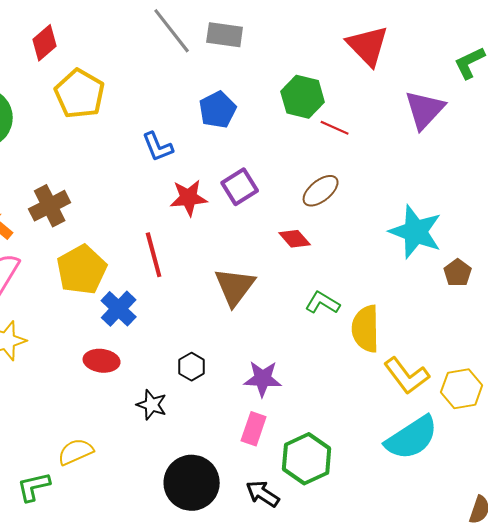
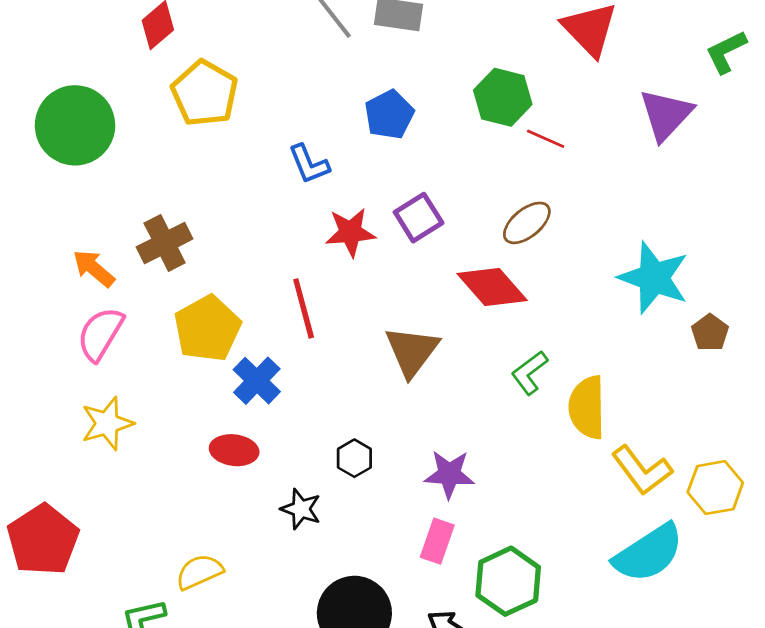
red diamond: (295, 239) -> (492, 287), size x1.6
green L-shape: (323, 303) -> (530, 373), turned -68

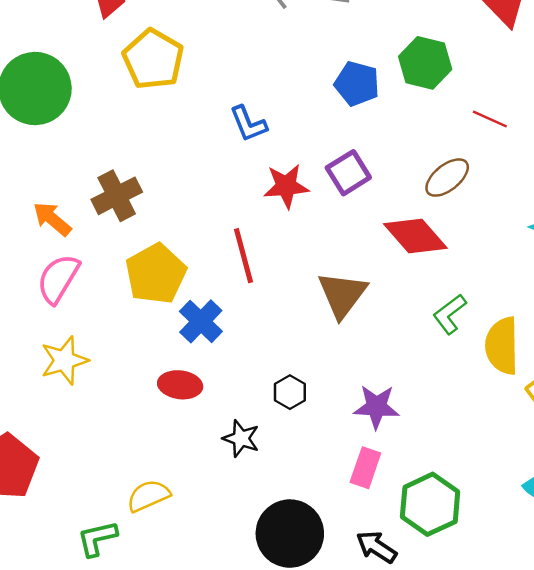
blue pentagon: (389, 115) -> (357, 84), moved, turned -30
red line: (546, 139) -> (490, 119), moved

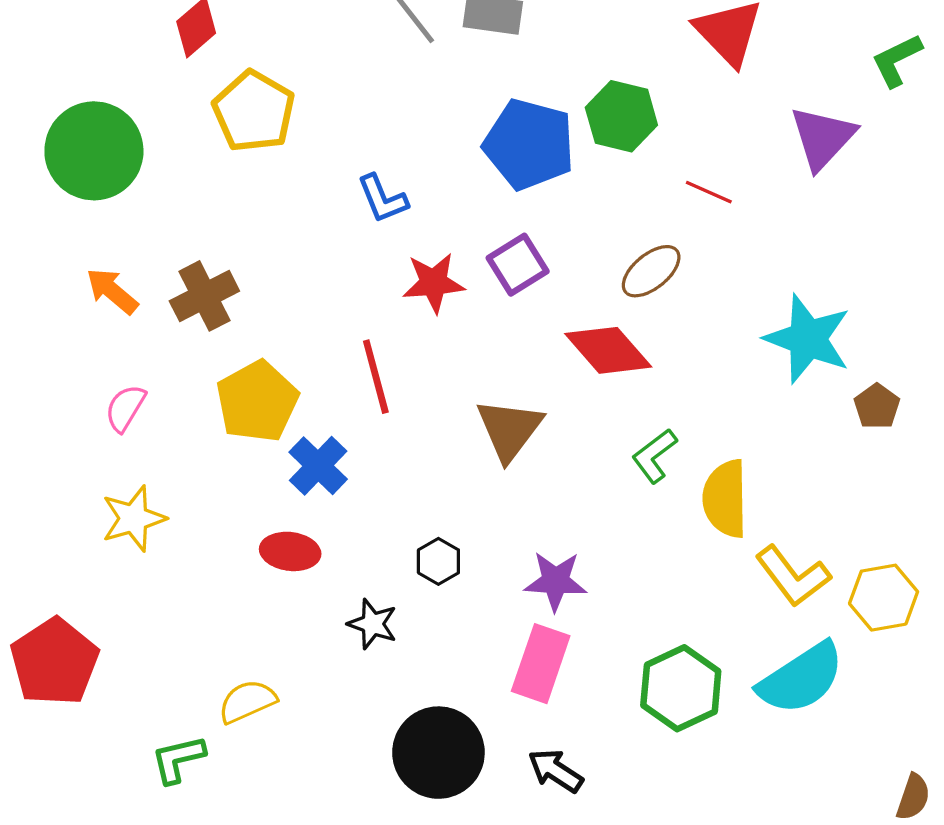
blue pentagon: (357, 84) -> (529, 144), size x1.5
orange arrow: (52, 219) -> (112, 291), moved
pink semicircle: (58, 279) -> (125, 408), size x0.7
pink rectangle: (365, 468) -> (541, 664), size x1.4
green hexagon: (430, 504) -> (681, 688), moved

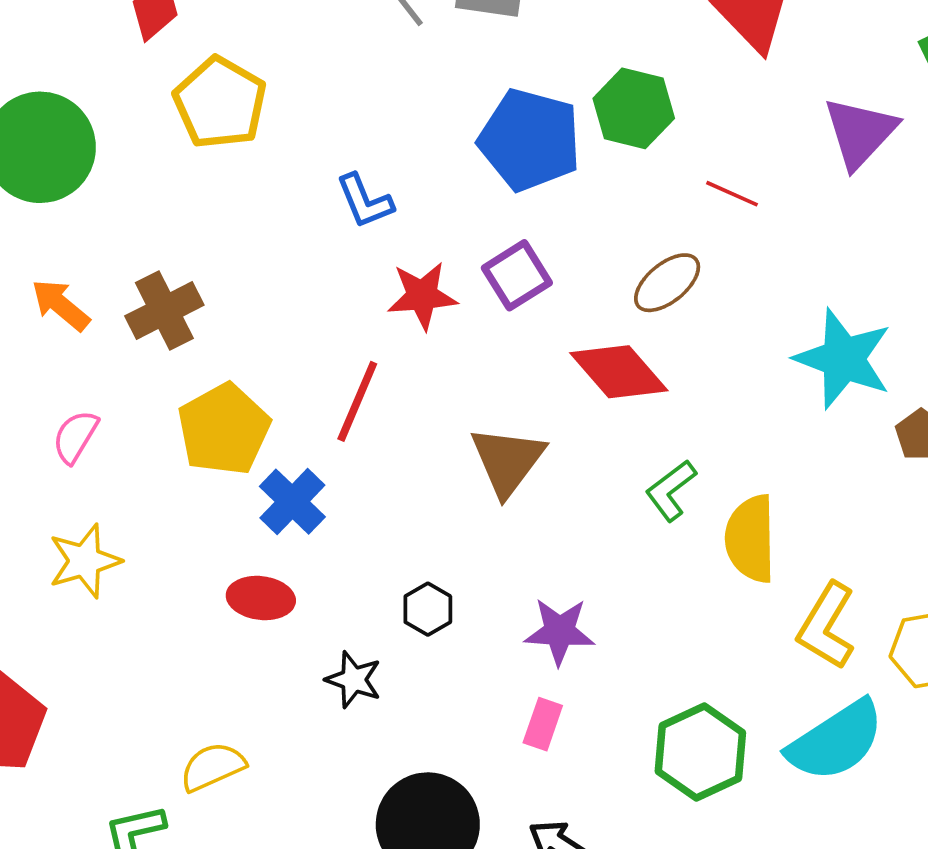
red line: (376, 377) -> (357, 401), turned 38
yellow L-shape: (793, 576) -> (827, 626), turned 68
pink rectangle: (541, 664) -> (543, 724), size x0.6

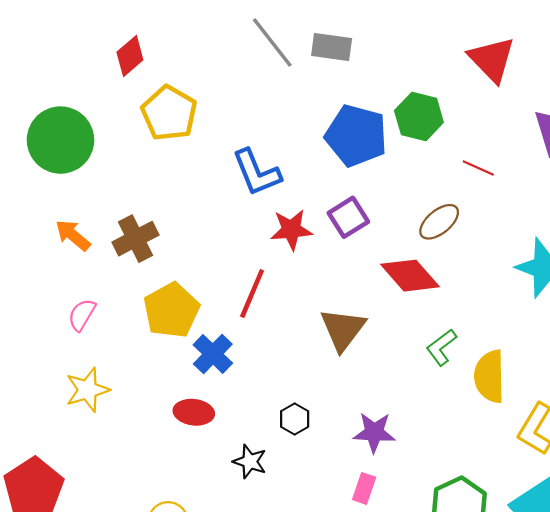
blue L-shape: (365, 201) -> (257, 173), size x1.4

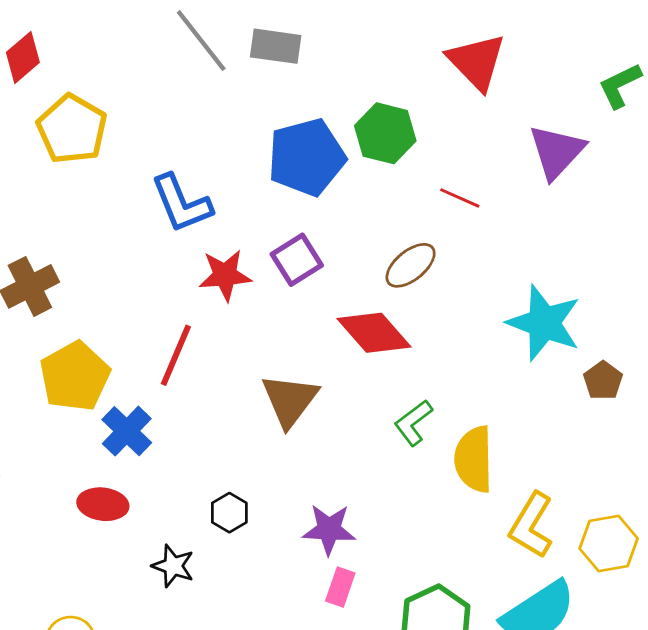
blue pentagon: (356, 136) -> (307, 157), turned -30
pink rectangle: (364, 488) -> (340, 587), moved

